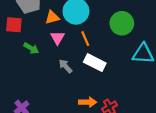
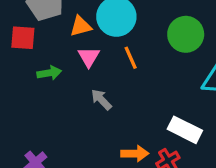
green arrow: (31, 48) -> (49, 73), turned -40
white rectangle: (95, 63) -> (185, 130), moved

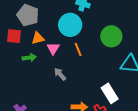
orange triangle: (81, 26) -> (38, 38), moved
white rectangle: (185, 130) -> (110, 93), turned 30

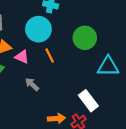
pink triangle: (53, 48) -> (22, 57), turned -32

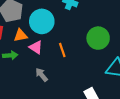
cyan circle: (38, 29) -> (42, 21), moved

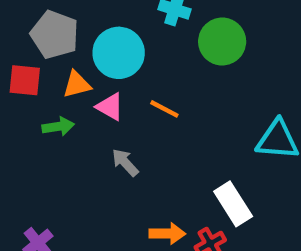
green circle: (98, 38) -> (222, 42), moved
orange line: (62, 50) -> (164, 109), turned -40

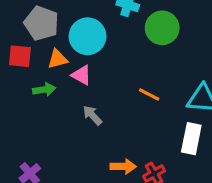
orange line: (164, 109) -> (149, 95), moved
white rectangle: (233, 204) -> (191, 139), moved, turned 44

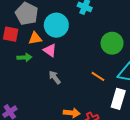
green circle: (162, 28) -> (112, 43), moved
orange line: (149, 95) -> (98, 76), moved

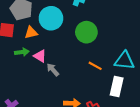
green circle: (112, 43) -> (86, 32), moved
pink triangle: (50, 50) -> (40, 56), moved

